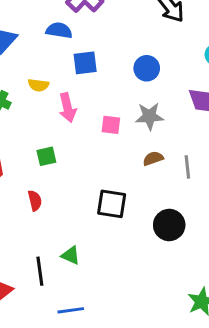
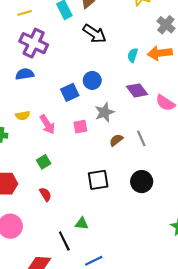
blue square: (85, 63) -> (70, 92), moved

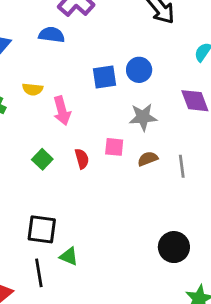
pink square: (80, 127) -> (114, 147), moved
green square: (44, 162) -> (42, 159), turned -32
black square: (98, 180) -> (42, 229), moved
black circle: (142, 182) -> (174, 247), moved
red semicircle: (45, 194) -> (82, 159), moved

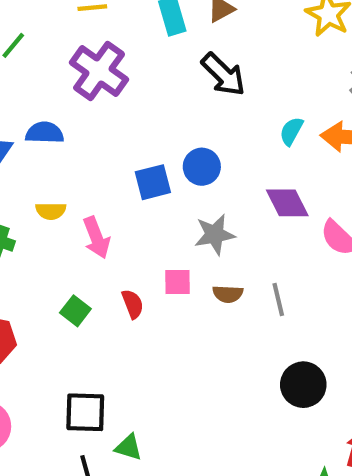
blue semicircle: (52, 35) -> (45, 133), moved
brown semicircle: (148, 159) -> (228, 294), turned -150
black circle: (174, 247) -> (303, 385), moved

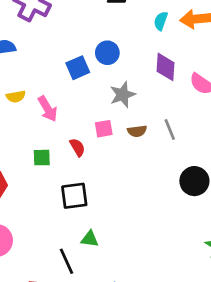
purple diamond: (287, 203) -> (165, 67), turned 40
green square: (75, 311) -> (42, 158), turned -30
black square: (85, 412) -> (74, 196), moved

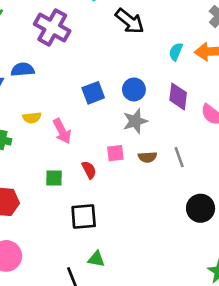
blue circle: (107, 53) -> (134, 89), moved

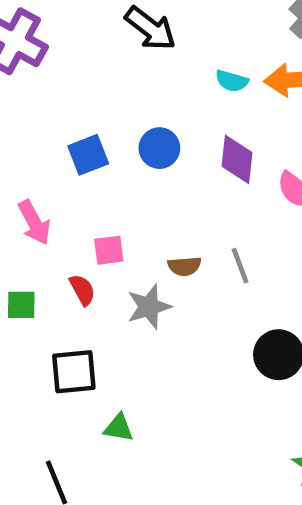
cyan semicircle: (176, 52) -> (232, 81), turned -96
gray star: (135, 121) -> (149, 307), moved
pink square: (115, 153) -> (109, 250), moved
green triangle: (96, 259) -> (119, 428), moved

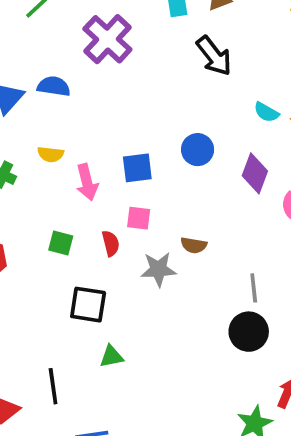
blue square: (88, 155) -> (137, 168), moved
gray line: (240, 266) -> (254, 288), moved
green triangle: (119, 428) -> (111, 356), turned -35

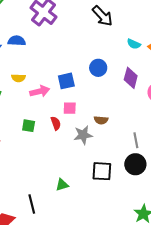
pink arrow: (87, 182) -> (40, 91), turned -84
black square: (88, 305) -> (102, 171), moved

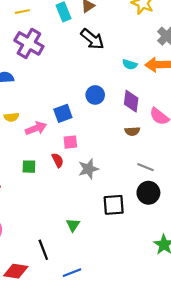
brown semicircle: (101, 120) -> (132, 131), moved
gray line: (136, 140) -> (146, 167), turned -49
green triangle: (62, 185) -> (73, 225), turned -32

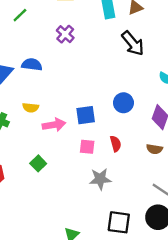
purple cross: (29, 43) -> (65, 34), size x0.6
red semicircle: (58, 160) -> (116, 144), moved
green square: (29, 167) -> (38, 163), turned 32

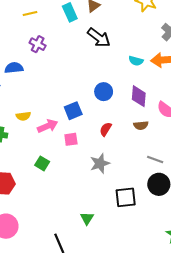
blue semicircle: (32, 65) -> (14, 68), moved
red semicircle: (116, 144) -> (106, 129), turned -120
pink square: (87, 147) -> (71, 139), moved

